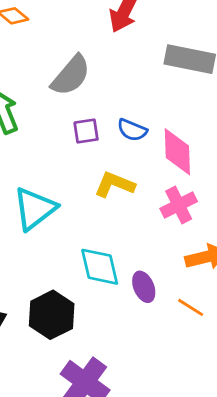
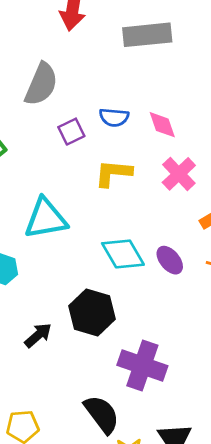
pink diamond: (177, 152) -> (162, 125), size x0.7
cyan triangle: (35, 209) -> (46, 219), turned 45

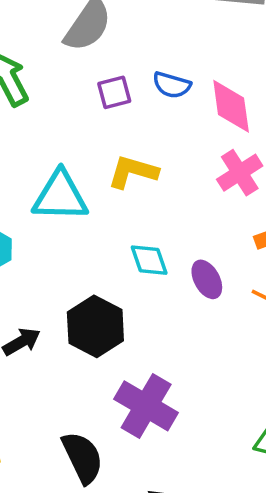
pink diamond: (162, 125) -> (231, 106), size x1.4
yellow L-shape: (113, 173) -> (133, 172), moved
cyan diamond: (123, 254) -> (149, 260), size x0.7

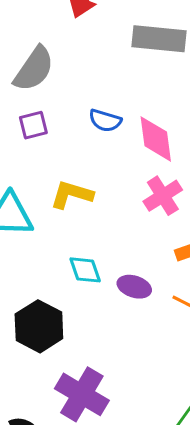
purple square: (114, 92) -> (33, 125), moved
purple ellipse: (207, 279) -> (134, 287), turned -44

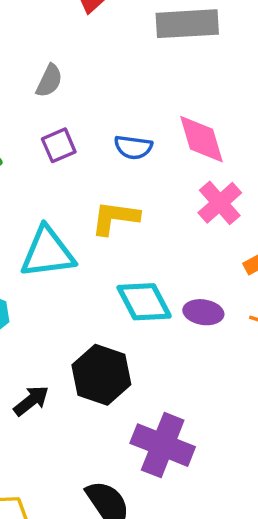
gray semicircle: (34, 69) -> (49, 81), size x0.6
blue semicircle: (105, 121) -> (133, 147), moved
cyan diamond: (85, 270) -> (144, 302), size x1.4

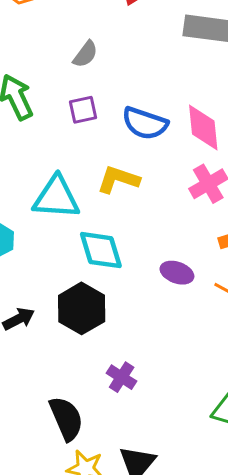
blue semicircle: (133, 147) -> (145, 123), size x1.4
cyan diamond: (144, 302) -> (101, 250), moved
purple cross: (163, 445) -> (122, 377), size x0.6

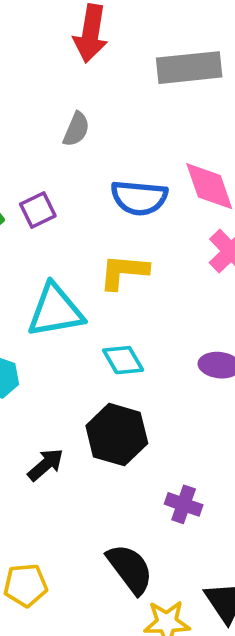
gray semicircle: (85, 54) -> (76, 129), moved
purple square: (83, 110) -> (38, 210), moved
cyan diamond: (101, 250) -> (123, 360), size x0.7

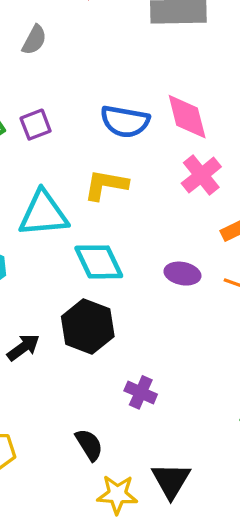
gray semicircle: (76, 129) -> (34, 40), moved
cyan diamond: (123, 360) -> (99, 262), size x1.4
black semicircle: (130, 569) -> (89, 445), size x0.7

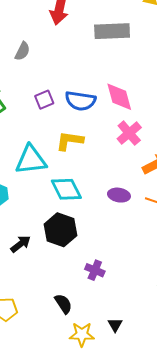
purple square: (36, 125) -> (44, 100), moved
black triangle: (171, 480) -> (115, 325), size x0.6

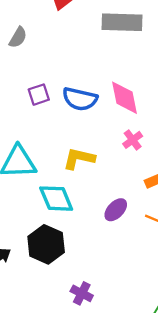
pink cross: (129, 133) -> (133, 140), size x0.7
yellow L-shape: (70, 141) -> (79, 158), moved
purple ellipse: (119, 195) -> (116, 210), turned -60

